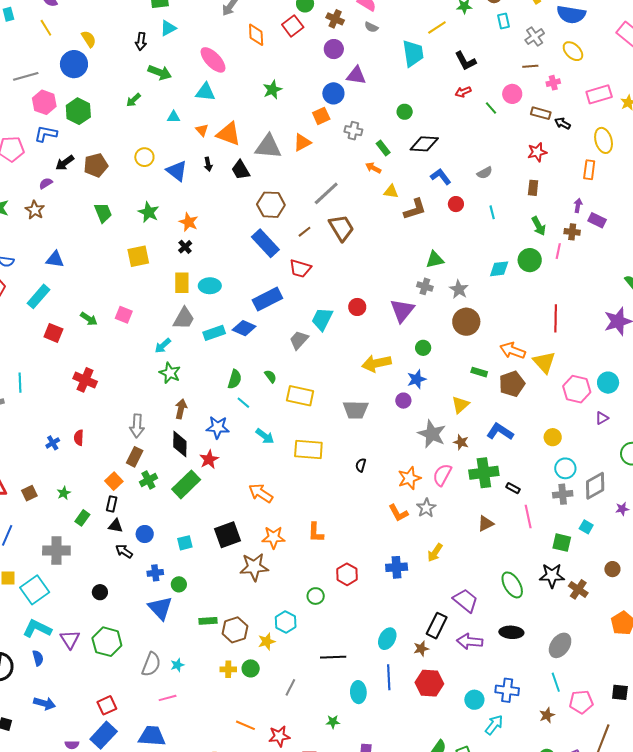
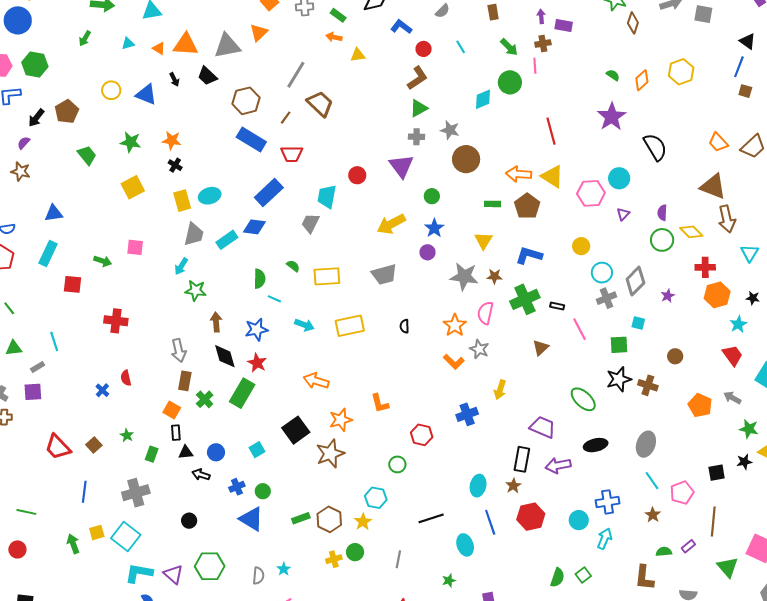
brown L-shape: (415, 209) -> (417, 78), moved
gray semicircle: (151, 664) -> (258, 576), size x0.7

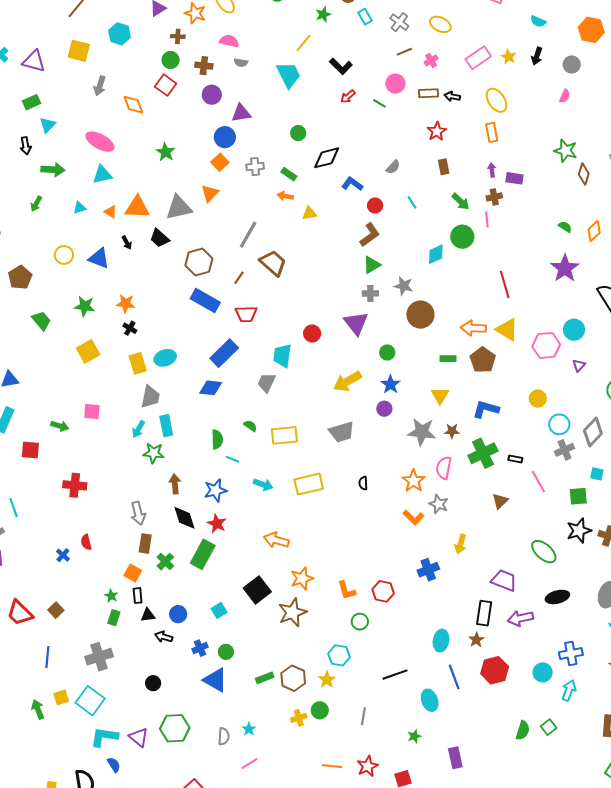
cyan rectangle: (227, 240) -> (166, 426), moved, turned -65
orange L-shape: (380, 403) -> (347, 590), moved
green star: (127, 435) -> (111, 596), moved

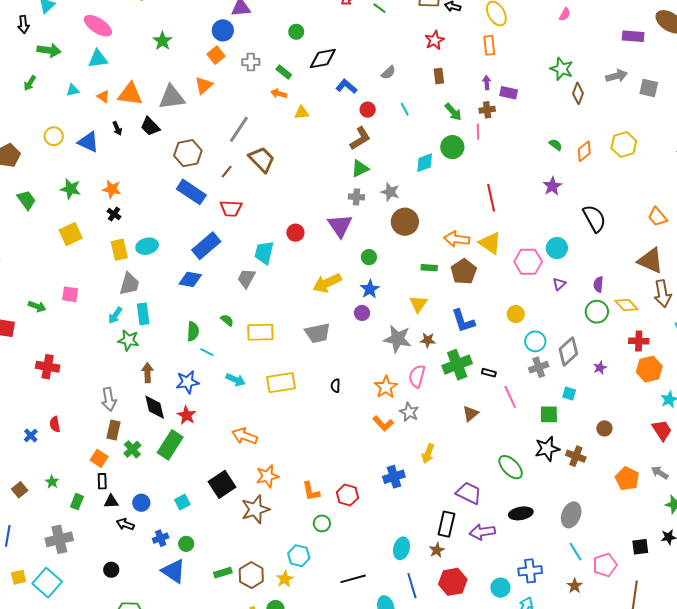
purple star: (565, 268) -> (552, 186), size x0.7
blue L-shape: (486, 409) -> (463, 321), turned -128
green star: (111, 596) -> (52, 482), moved

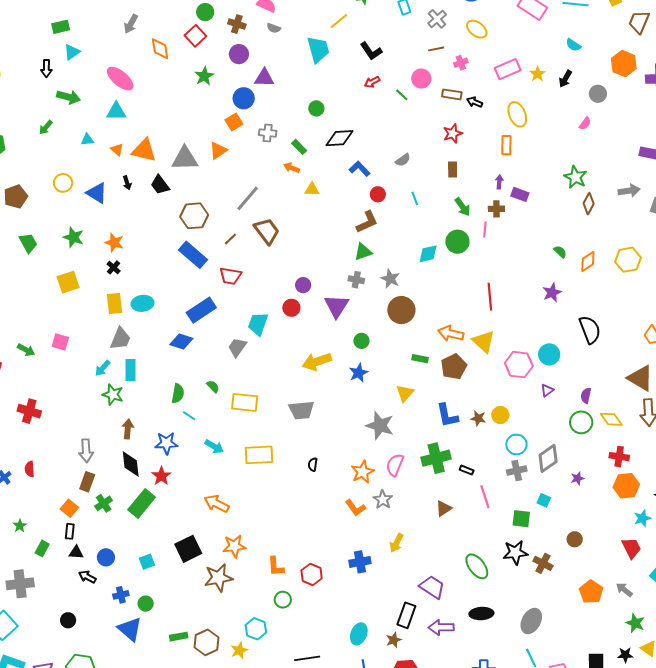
green star: (163, 41) -> (204, 76), moved
purple circle: (362, 313) -> (303, 285), moved
brown star: (428, 340) -> (478, 418), moved

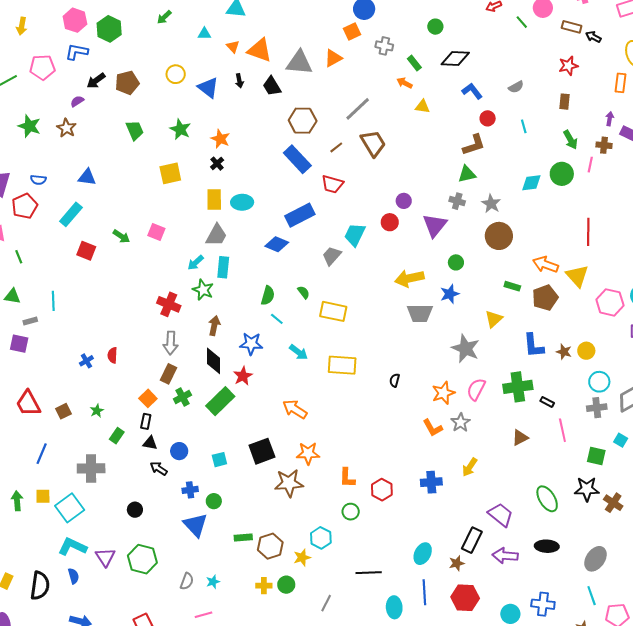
gray trapezoid: (301, 410) -> (420, 313), moved
red cross: (29, 411) -> (169, 304), moved

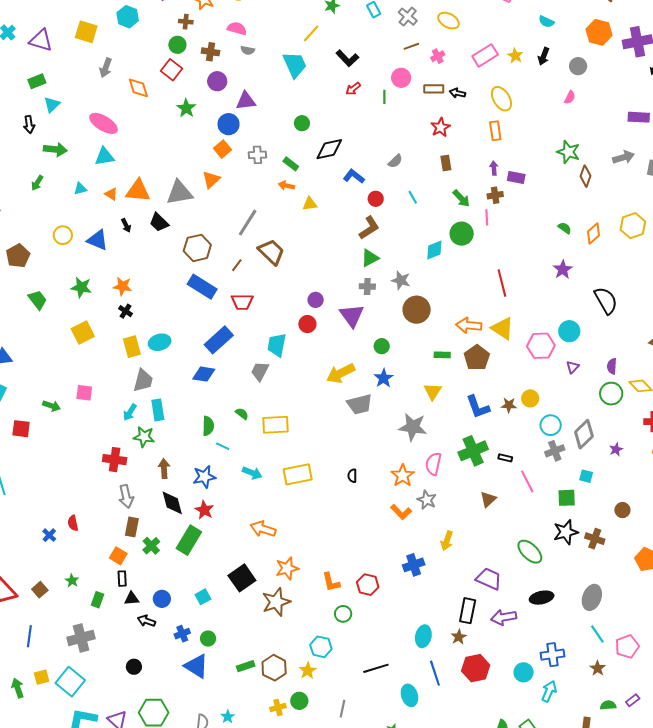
green line: (522, 22) -> (384, 97), turned 56

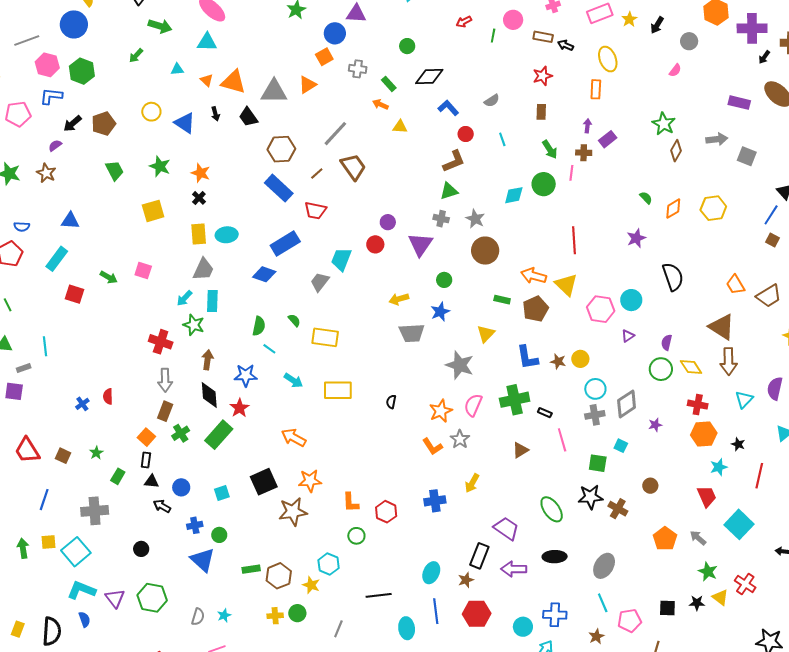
purple rectangle: (516, 178) -> (608, 139), turned -60
yellow arrow: (341, 373) -> (399, 299), size x0.7
brown square: (40, 590) -> (63, 456), turned -35
yellow star: (308, 671) -> (311, 585), turned -30

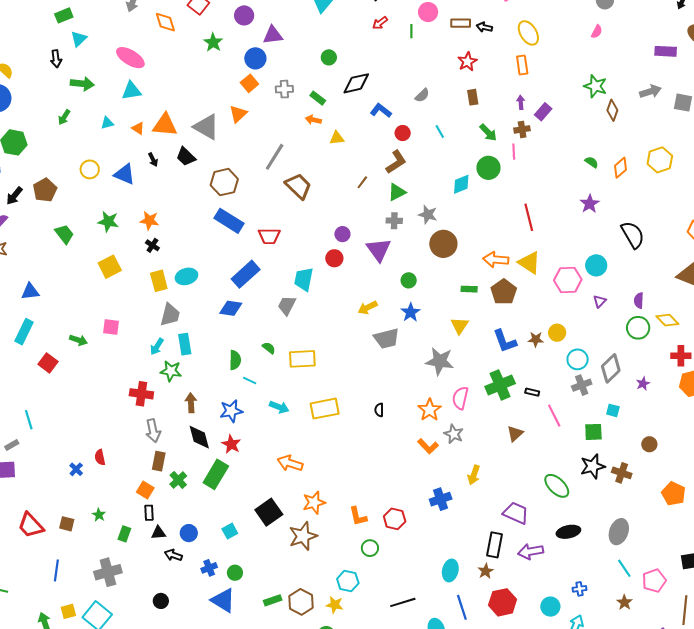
gray triangle: (274, 92) -> (206, 127), turned 40
brown line: (317, 173) -> (362, 182), moved
red square: (74, 294) -> (48, 363), turned 30
blue cross: (555, 615) -> (579, 589), size x0.6

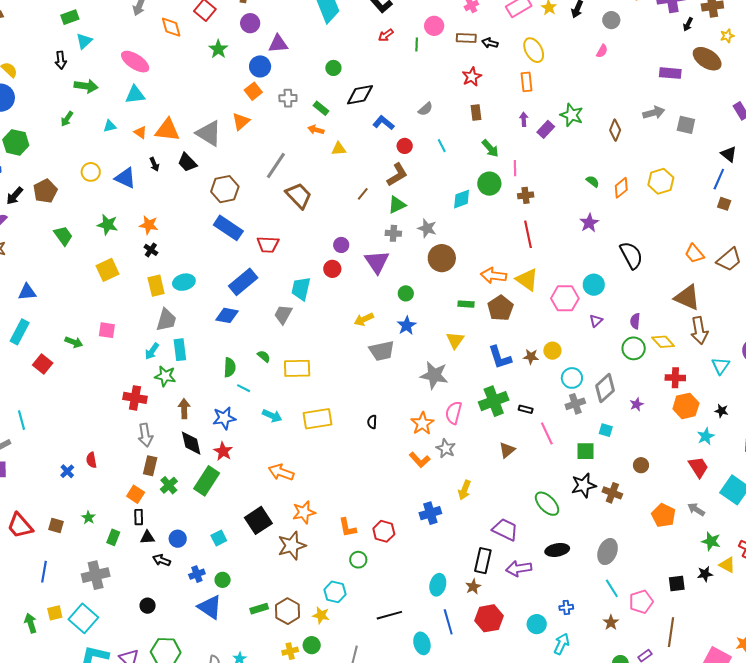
green star: (595, 86) -> (572, 115), moved
brown cross: (522, 129) -> (526, 195), moved

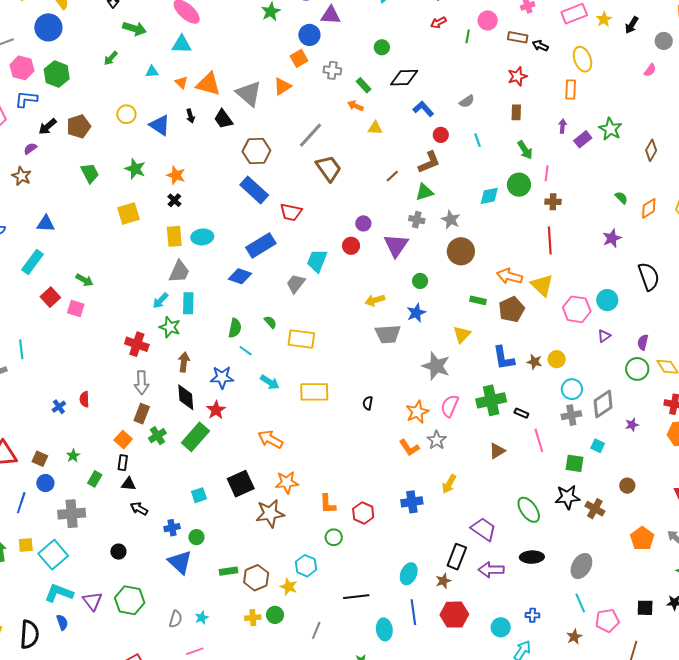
pink square: (107, 330) -> (76, 309), moved
blue circle: (178, 539) -> (45, 483), moved

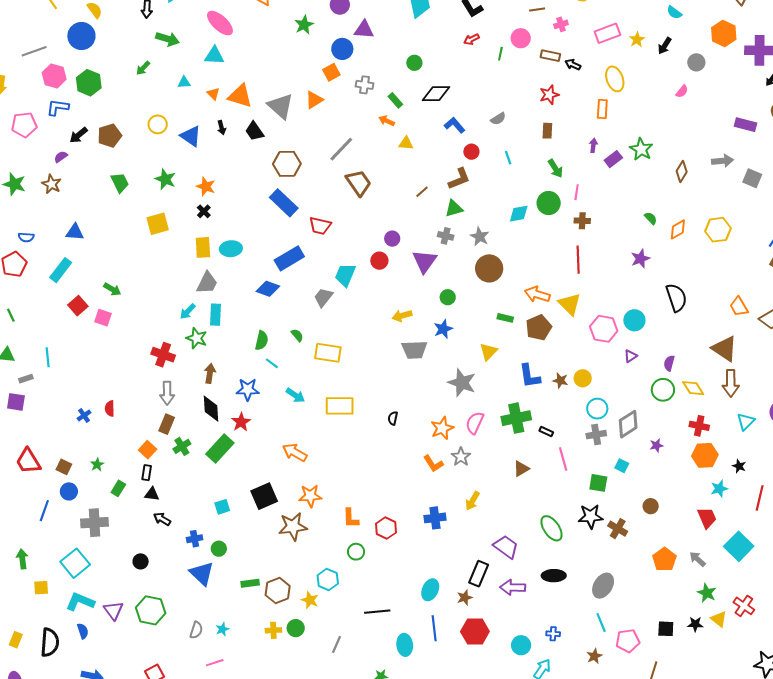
yellow square: (26, 545) -> (41, 588), moved

